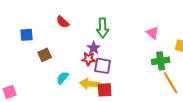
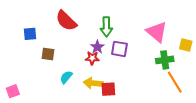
red semicircle: (63, 22) -> (66, 21), size x1.6
pink triangle: (153, 33) -> (157, 32), size x1.6
brown square: (45, 55) -> (48, 54), turned 32
purple square: (103, 66) -> (119, 49), moved

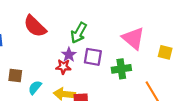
green arrow: (106, 27) -> (79, 33), turned 30
brown square: (48, 54) -> (15, 75), moved
green cross: (165, 60) -> (121, 69), moved

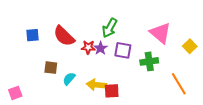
red semicircle: (35, 26) -> (64, 36), moved
yellow square: (165, 52) -> (190, 46), turned 32
red star: (63, 67) -> (88, 47), moved

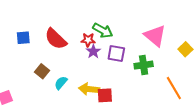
green arrow: (110, 28) -> (103, 30), turned -90
red star: (88, 47) -> (88, 40), moved
brown square: (51, 68) -> (42, 71), turned 32

